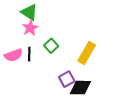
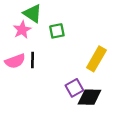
pink star: (30, 28) -> (22, 30), moved
green square: (51, 46) -> (57, 31), moved, turned 32

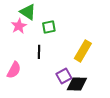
black line: (33, 60) -> (39, 52), moved
pink semicircle: (15, 61) -> (14, 70), moved, turned -42

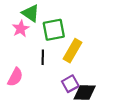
green square: (49, 27) -> (54, 30), size x1.5
yellow rectangle: (83, 51) -> (72, 51), moved

